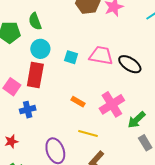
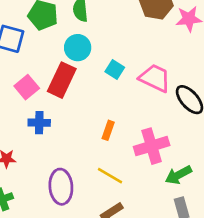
orange rectangle: (78, 102) -> (108, 130), turned 64

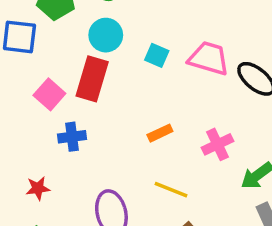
orange rectangle: (108, 130) -> (160, 133), turned 54
pink cross: (152, 146) -> (217, 144), size x0.7

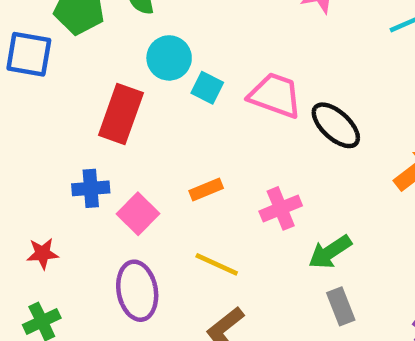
cyan circle: (106, 35) -> (169, 58), moved
pink square: (49, 94) -> (138, 214), moved

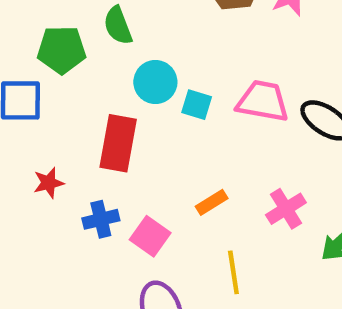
red star: (43, 254) -> (49, 183), moved
yellow line: (217, 264) -> (233, 272), turned 66

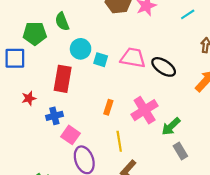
orange rectangle: (212, 202) -> (108, 107), turned -40
pink cross: (286, 209) -> (145, 110), size x1.4
pink square: (150, 236) -> (71, 135), moved

